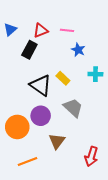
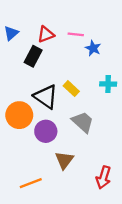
blue star: (78, 50) -> (93, 48), moved
orange circle: (17, 127) -> (19, 115), moved

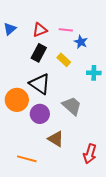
black rectangle: (33, 56) -> (39, 53), moved
yellow rectangle: (71, 89) -> (64, 60), moved
brown triangle: (64, 160) -> (56, 139), turned -36
orange line: (31, 183) -> (27, 159), turned 36

